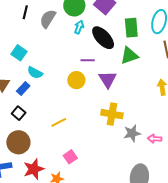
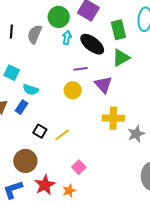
black square: (19, 113) -> (40, 131), moved

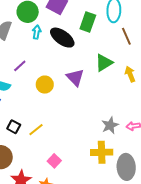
green rectangle: (118, 30) -> (88, 22), turned 36
green triangle: (121, 58) -> (104, 63), moved
purple line: (81, 69) -> (20, 66), moved, turned -32
yellow cross: (113, 118) -> (102, 152), moved

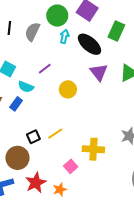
purple triangle: (75, 78) -> (99, 72), moved
black square: (14, 127) -> (33, 137), moved, turned 32
yellow cross: (102, 152) -> (93, 149), moved

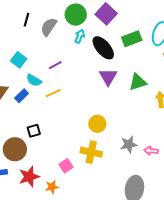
green rectangle: (116, 31) -> (132, 39), turned 36
yellow circle: (68, 89) -> (97, 124), moved
yellow line: (55, 134) -> (53, 93), moved

